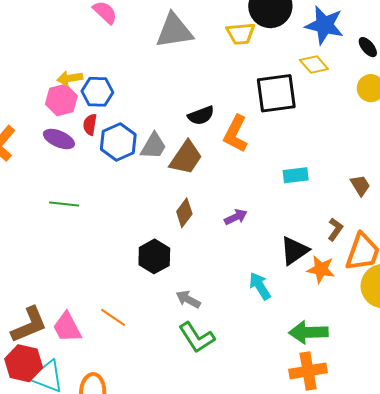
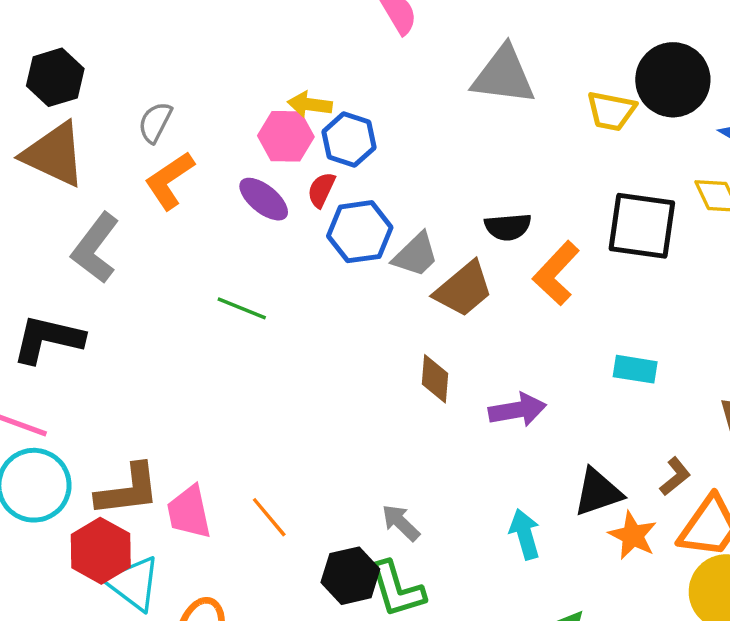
brown diamond: (184, 213) -> (435, 379), turned -48
purple arrow: (236, 217) -> (517, 410), size x1.4
black hexagon: (154, 256) -> (350, 576), moved

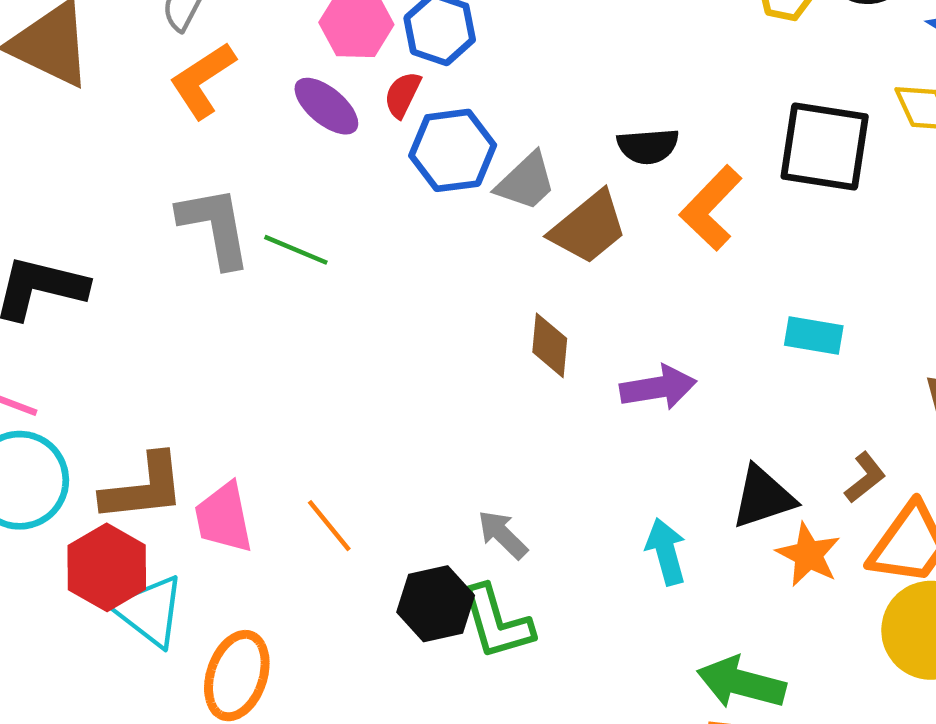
gray L-shape: (95, 248) -> (215, 227), moved, turned 132

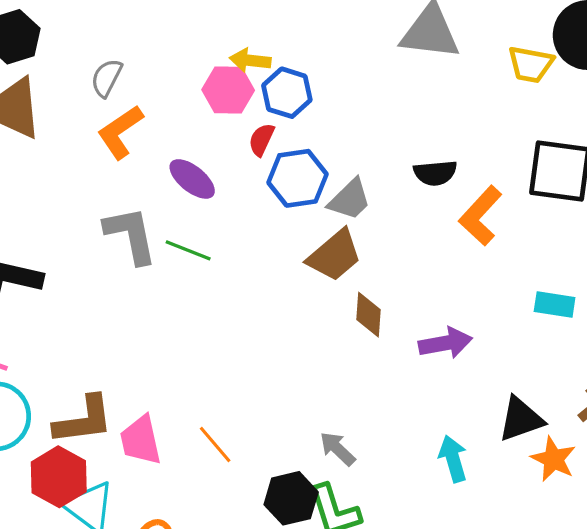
purple ellipse: (326, 106) -> (192, 179), moved
brown trapezoid: (589, 228) -> (334, 255), moved

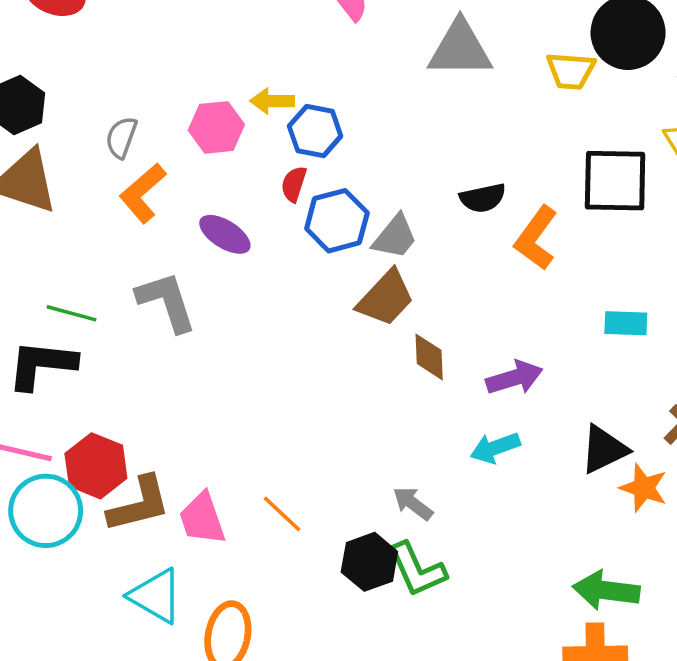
pink hexagon: (228, 90) -> (216, 127), moved
green line: (188, 250) -> (71, 313), moved
cyan arrow: (453, 459) -> (495, 448), moved, turned -87
red hexagon: (59, 477) -> (96, 466), moved

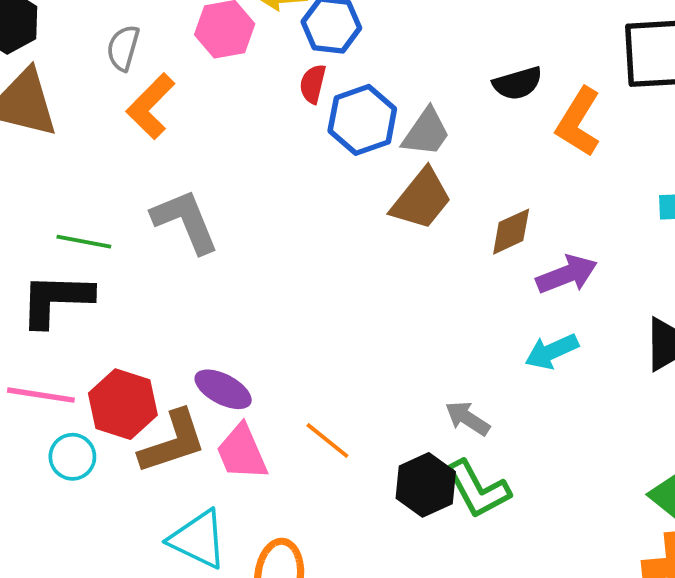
purple ellipse: (225, 234) -> (223, 389), moved
brown diamond: (429, 357) -> (511, 232), moved, turned 72
cyan circle: (46, 511) -> (72, 457), size x0.6

